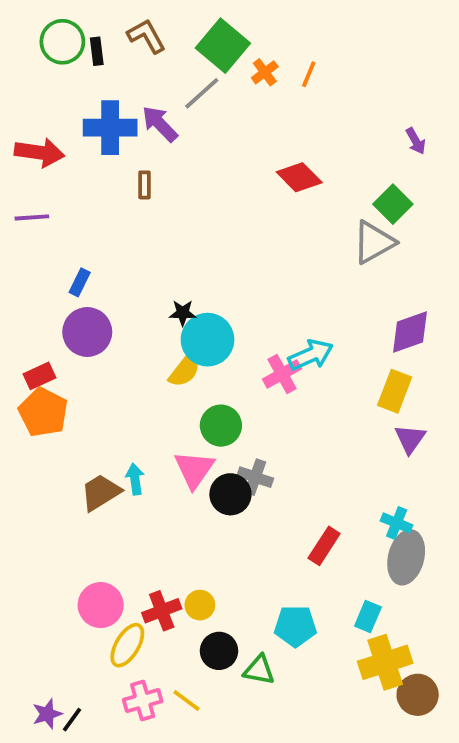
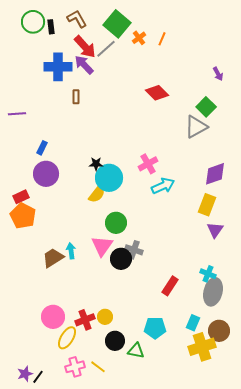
red arrow: (40, 152) -> (85, 47), moved, turned 40
pink cross: (282, 374) -> (148, 164), moved
brown circle: (418, 695) -> (219, 331), moved

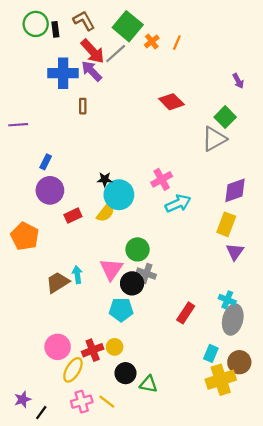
red rectangle: (21, 197) -> (73, 216), moved
green circle: (116, 223) -> (138, 249), moved
cyan pentagon: (155, 328) -> (121, 310), moved
purple star: (25, 374) -> (23, 399), moved

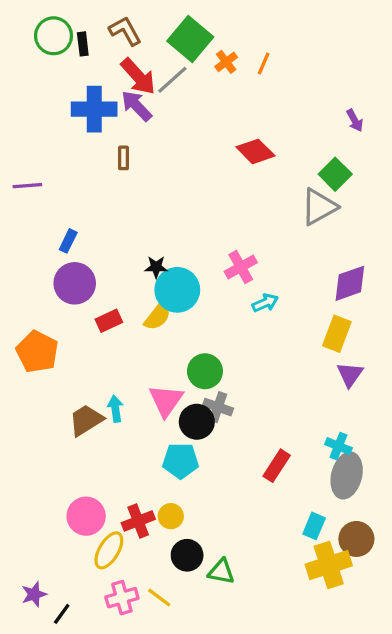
cyan arrow: (178, 203) -> (265, 303), size x0.7

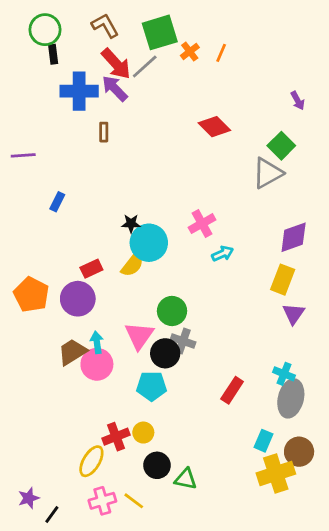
green square: (190, 39) -> (160, 32), turned 33
black rectangle: (83, 44) -> (53, 54), moved
purple circle: (75, 283) -> (78, 299), moved
pink circle: (86, 516) -> (97, 364), moved

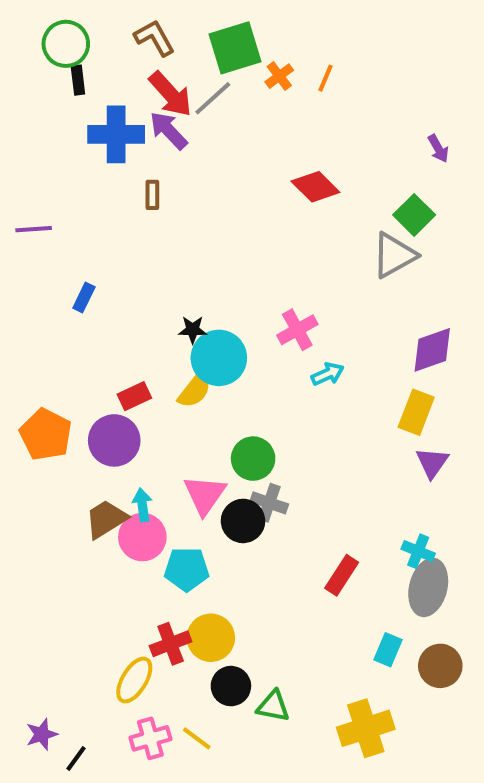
cyan pentagon: (152, 386) -> (187, 569), moved
yellow circle: (143, 433) -> (211, 638), size x1.5
yellow cross: (276, 474) -> (366, 728), moved

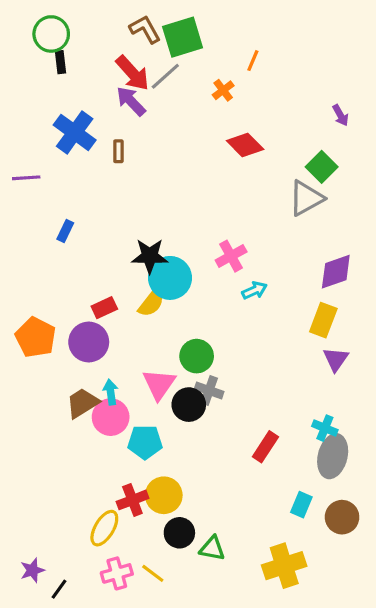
brown L-shape: (154, 38) -> (145, 29), moved
orange cross: (279, 76) -> (223, 90), moved
blue cross: (116, 134) -> (75, 132), moved, turned 36
black star: (193, 330) -> (150, 256), size x1.6

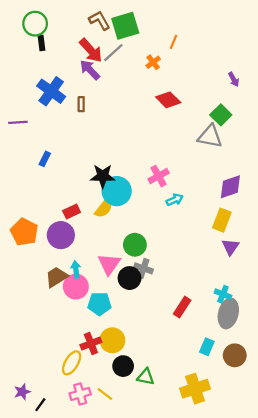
gray triangle: (306, 198) -> (210, 136), turned 40

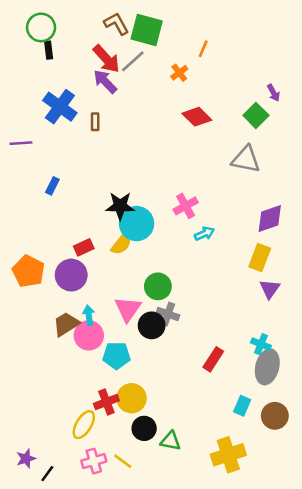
green square: (125, 26) -> (147, 30), turned 32
green square: (221, 115) -> (256, 115), moved

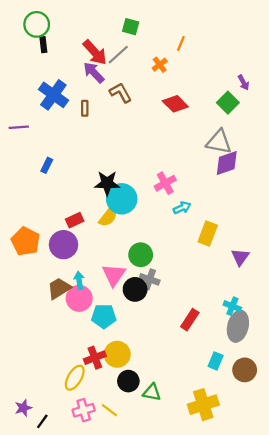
brown L-shape: (116, 24) -> (121, 93), moved
green square: (147, 30) -> (131, 27), size x0.6
purple diamond: (270, 218) -> (227, 163), moved
yellow rectangle: (260, 257) -> (208, 234), moved

